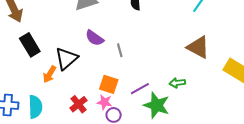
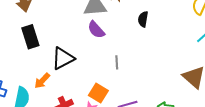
purple semicircle: (95, 38) -> (96, 30), moved
orange arrow: (50, 74) -> (42, 81), moved

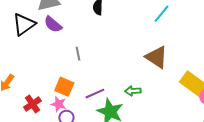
black triangle: (63, 58) -> (24, 24), moved

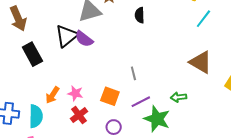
purple semicircle: (53, 24) -> (84, 39), moved
gray line: (78, 54) -> (133, 73), moved
pink star: (59, 104) -> (75, 93), moved

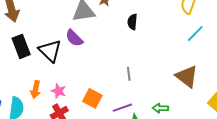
black triangle: (67, 36) -> (50, 51), moved, turned -45
gray line: (133, 73) -> (129, 74), moved
orange arrow: (52, 95) -> (36, 90), turned -30

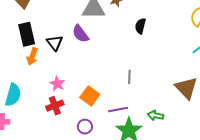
black triangle: (50, 51) -> (55, 43), size x0.7
orange arrow: (36, 90) -> (32, 56), moved

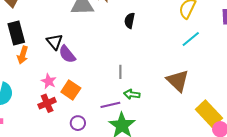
purple semicircle: (80, 34) -> (67, 54), moved
black triangle: (55, 43) -> (54, 42), moved
orange square: (90, 96) -> (71, 90), moved
green arrow: (156, 115) -> (132, 94), moved

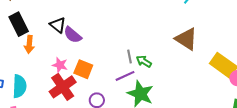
gray line: (120, 72) -> (129, 57), moved
green arrow: (132, 94) -> (144, 61), turned 35
red cross: (47, 103) -> (63, 87), size x1.5

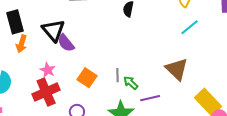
black triangle: (58, 25) -> (53, 30), size x1.4
orange square: (83, 69) -> (87, 78), moved
purple line: (125, 76) -> (150, 98), moved

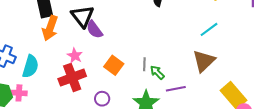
cyan line: (190, 27) -> (209, 29), moved
orange arrow: (22, 44) -> (50, 28), size x1.4
brown triangle: (177, 69) -> (204, 61), turned 30

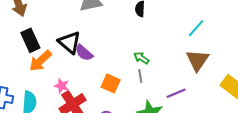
orange arrow: (50, 28) -> (40, 61), turned 40
pink star: (75, 56) -> (62, 86), moved
green arrow: (157, 72) -> (141, 58), moved

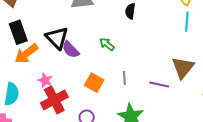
cyan line: (196, 28) -> (187, 22), moved, turned -42
green arrow: (141, 58) -> (107, 44), moved
purple line: (176, 93) -> (159, 84), moved, turned 30

